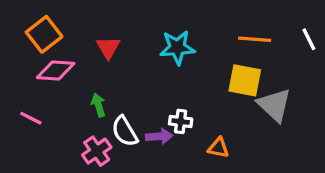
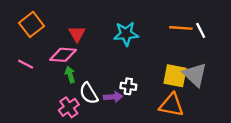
white line: (309, 39) -> (201, 30), moved
pink diamond: (56, 70) -> (63, 55), moved
yellow square: (245, 80) -> (175, 76), moved
pink line: (31, 118) -> (26, 64), moved
orange triangle: (218, 148) -> (172, 105), moved, size x1.6

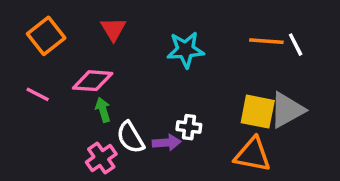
red triangle: (77, 34) -> (113, 29), moved
gray triangle: (195, 75) -> (287, 110), turned 48

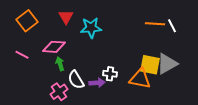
cyan star: (185, 50) -> (91, 28), moved
orange triangle: (253, 155) -> (140, 79), moved

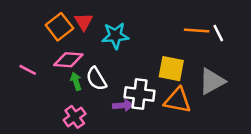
orange square: (27, 21) -> (59, 27), moved
yellow square: (150, 65) -> (171, 69), moved
white cross: (110, 74) -> (139, 94), size x1.6
white semicircle: (76, 80) -> (96, 79), moved

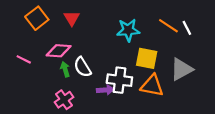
orange square: (59, 27) -> (37, 18), moved
orange line: (197, 30) -> (168, 26), turned 30
cyan star: (115, 36) -> (128, 30), moved

